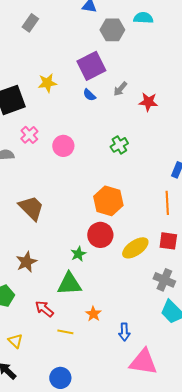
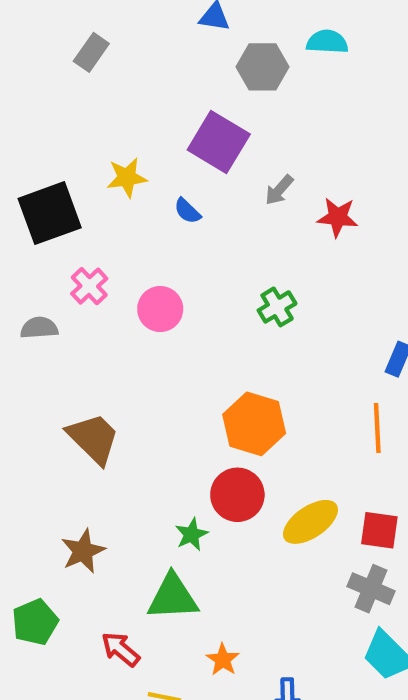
purple square: (91, 66) -> (219, 142), turned -32
blue semicircle: (89, 95) -> (187, 211), moved
red square: (168, 241) -> (379, 530), moved

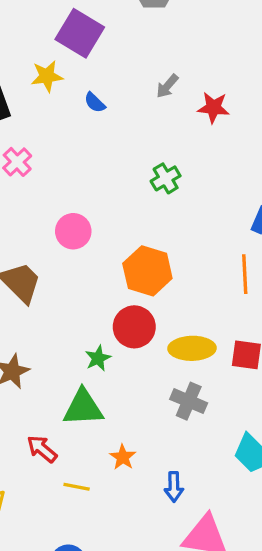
purple square: (219, 142) -> (80, 33), moved
pink circle: (160, 309) -> (73, 231), moved
yellow ellipse: (310, 522) -> (192, 348), turned 33
gray cross: (371, 589) -> (189, 401), moved

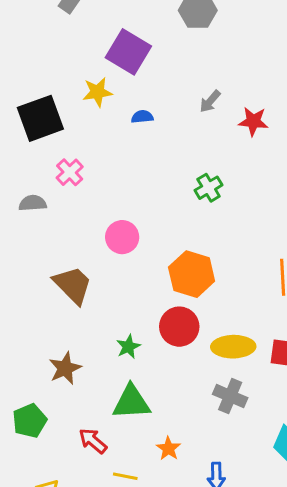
blue semicircle: (95, 103) -> (142, 117), turned 130
green star: (98, 358) -> (128, 347), moved

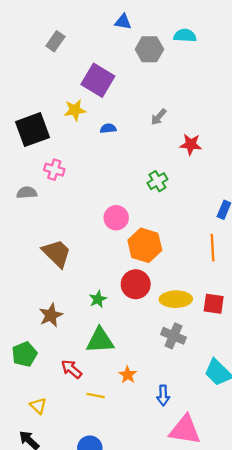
red star: (253, 121) -> (191, 144), moved
pink cross: (70, 172) -> (54, 170), turned -30
pink circle: (122, 237) -> (116, 218), moved

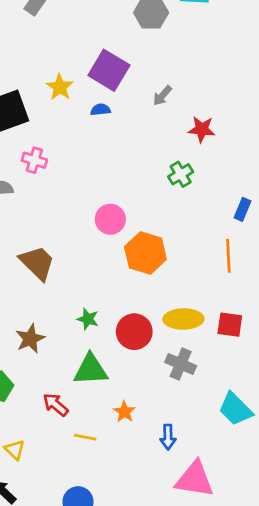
purple square: (98, 80) -> (109, 70), moved
yellow star: (75, 110) -> (60, 87), turned -30
green cross: (157, 181) -> (181, 174), moved
red circle: (136, 284) -> (134, 332), moved
green star: (98, 299) -> (88, 319), turned -30

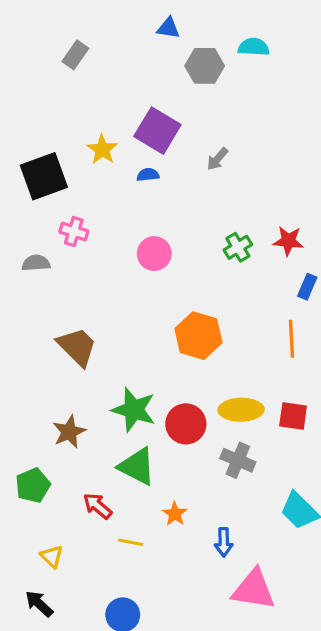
red star: (202, 129) -> (288, 241), moved
pink circle: (110, 219) -> (154, 254), moved
green star: (88, 319) -> (134, 410), size x1.8
green triangle: (91, 370) -> (137, 467), turned 30

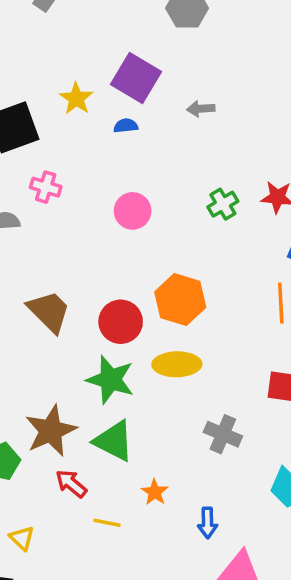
gray arrow: (217, 159) -> (201, 109), turned 45
yellow ellipse: (241, 410) -> (177, 364), moved
red circle: (186, 424) -> (121, 322), moved
brown star: (69, 432) -> (51, 431), moved, size x1.4

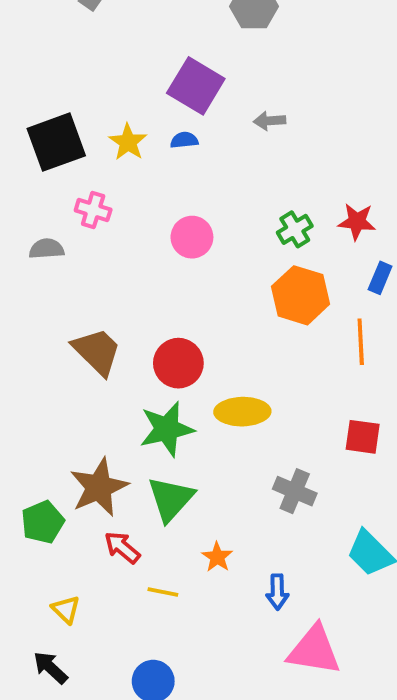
yellow star: (76, 98) -> (128, 142), moved
orange hexagon: (180, 300) -> (301, 295), moved
green star: (110, 380) -> (167, 429), turned -30
green triangle: (114, 441) -> (171, 499), turned 45

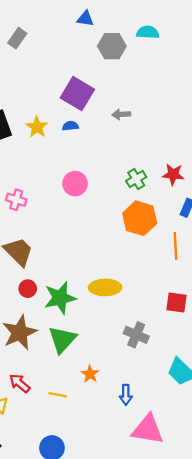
pink cross: (93, 210) -> (16, 200), moved
red circle: (178, 363) -> (28, 289), moved, size x0.6
red arrow: (122, 547) -> (20, 383), moved

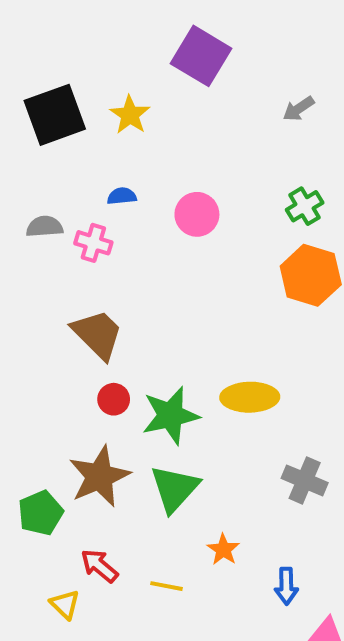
gray arrow: (121, 114) -> (298, 109), moved, turned -30
blue semicircle: (70, 126) -> (122, 196), moved

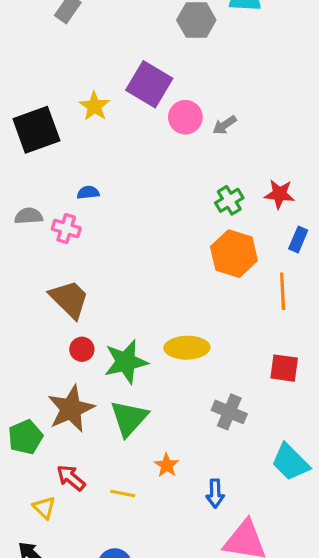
yellow star: (130, 115) -> (94, 106), moved
pink circle: (197, 214) -> (185, 117), moved

